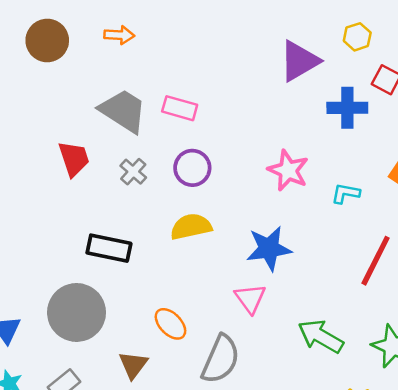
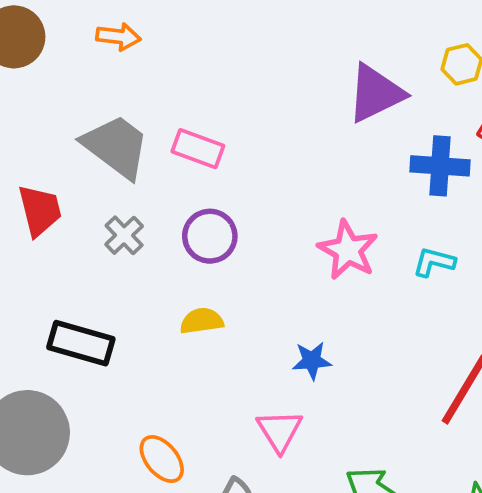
cyan L-shape: (346, 193) -> (434, 262), moved
yellow semicircle: (191, 227) -> (202, 321), size x0.7
blue star: (269, 248) -> (312, 361), size x0.6

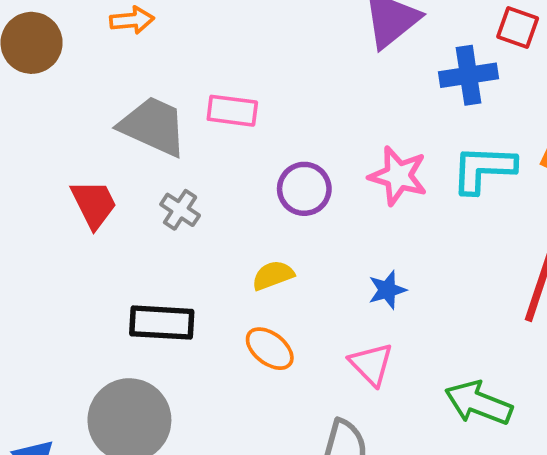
purple circle: (210, 236) -> (304, 189), moved
cyan L-shape: (434, 262) -> (483, 169), size x1.6
orange ellipse: (162, 459) -> (270, 349), moved

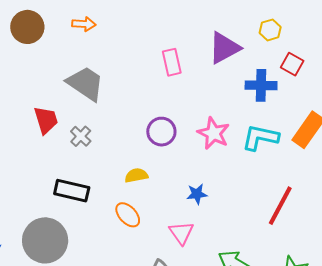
pink rectangle: (232, 111) -> (172, 62), moved, turned 60
gray cross: (180, 210) -> (81, 136), moved

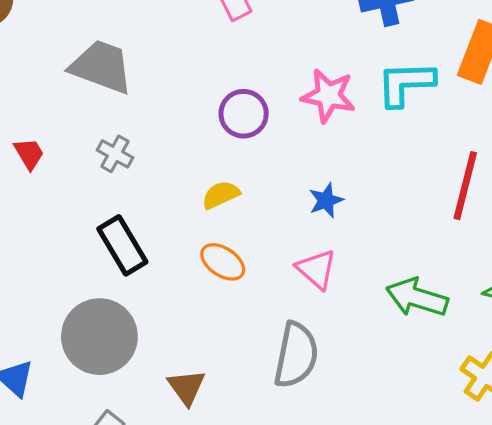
red trapezoid: (46, 120) -> (29, 154), moved, size x0.7
black rectangle: (72, 191) -> (122, 245), turned 60

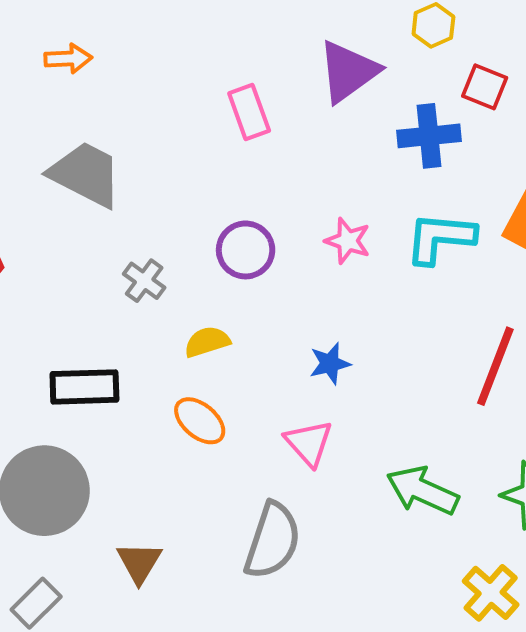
pink star: (328, 96) -> (348, 241), size x0.7
gray cross: (115, 154) -> (144, 281), moved
black rectangle: (122, 245) -> (84, 387), turned -68

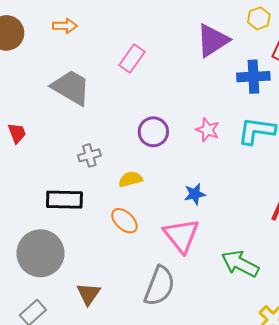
pink rectangle: (249, 112) -> (132, 58), moved, turned 52
gray cross: (144, 281) -> (89, 155), moved, turned 35
pink triangle: (309, 443) -> (181, 235), size x1.4

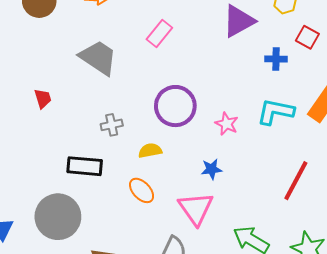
blue cross: (253, 77) -> (276, 59), size x0.7
pink star: (208, 130) -> (227, 124), moved
purple circle: (153, 132) -> (175, 106), size x1.4

